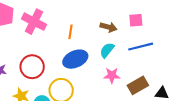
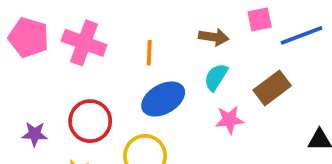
blue line: (141, 47) -> (302, 35), moved
brown rectangle: (138, 85) -> (272, 88), moved

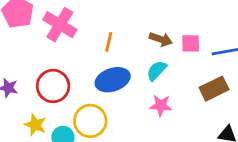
pink square: (260, 19) -> (191, 43), moved
brown rectangle: (272, 88) -> (214, 89), moved

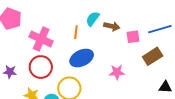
pink cross: (60, 25) -> (41, 39), moved
pink square: (191, 43) -> (133, 37), moved
cyan semicircle: (157, 71) -> (93, 19), moved

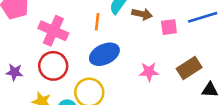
brown rectangle: (153, 56) -> (189, 68), moved

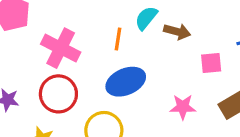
pink square: (169, 27) -> (211, 63), moved

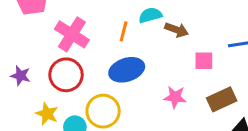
cyan semicircle: (146, 18) -> (150, 15), turned 30

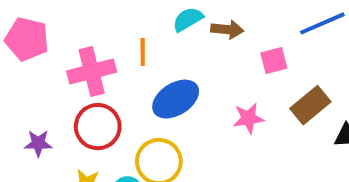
orange line: (124, 31) -> (143, 52), moved
pink cross: (72, 34) -> (92, 71), turned -32

